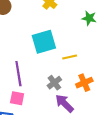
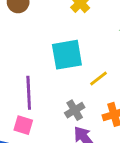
yellow line: (70, 57) -> (99, 79), turned -32

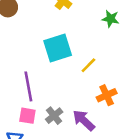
gray cross: (75, 110) -> (54, 116), moved

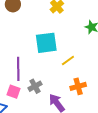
gray cross: (54, 116) -> (35, 86), moved

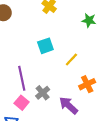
cyan square: (46, 43) -> (45, 46), size x0.7
pink square: (14, 92) -> (22, 103), turned 32

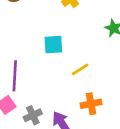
gray cross: (43, 93) -> (33, 115), moved

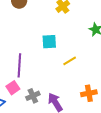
orange cross: (91, 104) -> (89, 93), moved

